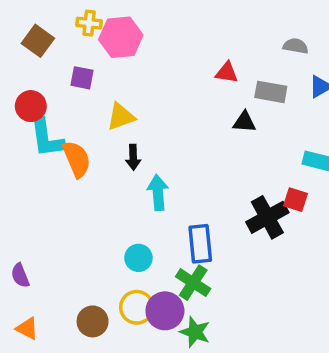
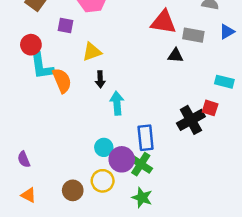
red triangle: (227, 73) -> (163, 22), size x1.6
purple circle: (165, 311) -> (122, 159), moved

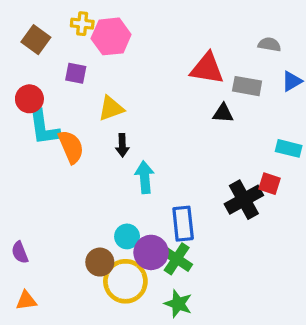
yellow circle: (103, 181) -> (125, 281), size x1.4
brown circle: (73, 190) -> (100, 262), moved
orange triangle: (29, 195) -> (26, 300), turned -35

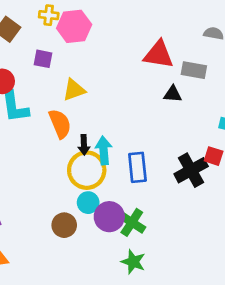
black arrow: (122, 145) -> (84, 145), moved
orange semicircle: (71, 147) -> (60, 124), moved
blue rectangle: (183, 224) -> (137, 167), moved
yellow circle: (125, 281) -> (87, 170), moved

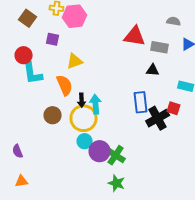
black triangle: (173, 94) -> (153, 70), moved
blue rectangle: (137, 167) -> (141, 102), moved
brown circle: (64, 225) -> (53, 115), moved

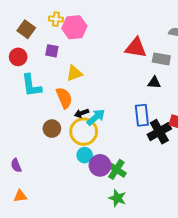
red circle: (24, 55) -> (18, 57), moved
black arrow: (82, 100) -> (82, 113), turned 72
cyan arrow: (96, 104) -> (96, 117), turned 54

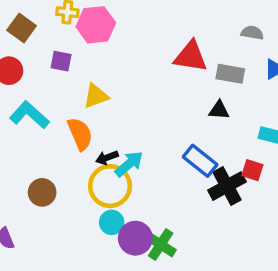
cyan L-shape: (31, 86) -> (29, 115), turned 140
blue rectangle: (142, 115) -> (200, 161), turned -45
brown circle: (52, 129) -> (42, 192), moved

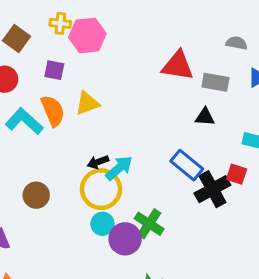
orange semicircle: (80, 134) -> (53, 111), moved
green cross: (161, 245) -> (149, 224), moved

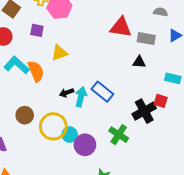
orange semicircle: (53, 111) -> (36, 71), moved
blue rectangle: (187, 165) -> (102, 92), moved
cyan arrow: (119, 168) -> (81, 97), turned -36
yellow circle: (101, 189) -> (53, 126), moved
green cross: (149, 224) -> (119, 135), moved

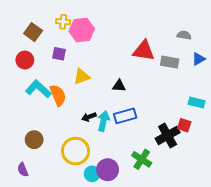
black triangle: (139, 62) -> (119, 86), moved
blue rectangle: (102, 92) -> (125, 116), turned -55
brown circle: (25, 115) -> (34, 140), moved
cyan circle: (70, 135) -> (92, 174), moved

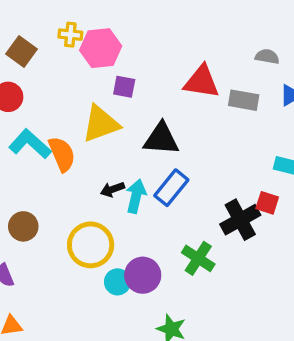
purple square: (59, 54) -> (124, 87), moved
yellow triangle: (82, 77) -> (101, 124), size x1.4
black triangle: (119, 86) -> (161, 139), size x1.6
blue rectangle: (125, 116) -> (171, 188), turned -35

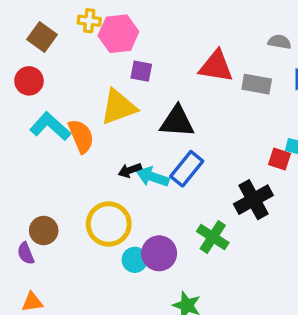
cyan arrow: (136, 196) -> (153, 177), turned -84
red square: (267, 203) -> (279, 159), moved
brown circle: (23, 226) -> (44, 231), moved

